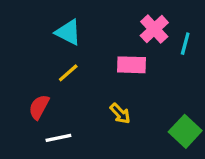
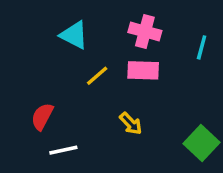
pink cross: (154, 29) -> (145, 31), moved, turned -32
yellow line: (68, 73) -> (97, 76), moved

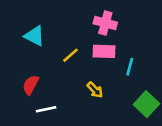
cyan triangle: (74, 35) -> (34, 36), moved
cyan line: (202, 47) -> (130, 67), moved

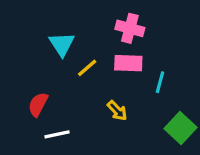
cyan triangle: (34, 36) -> (62, 44), moved, turned 30

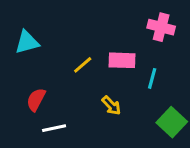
pink cross: (130, 28) -> (161, 27), moved
cyan triangle: (62, 44) -> (27, 42), moved, turned 48

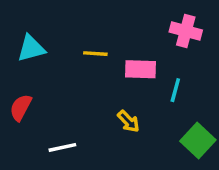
yellow line: (83, 65) -> (95, 54), moved, turned 45
red semicircle: (36, 100) -> (21, 107), moved

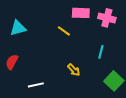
yellow line: (95, 54) -> (64, 31), moved, turned 32
pink rectangle: (141, 69) -> (81, 13), moved

